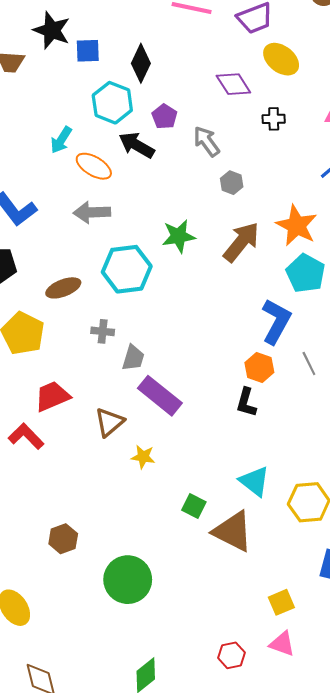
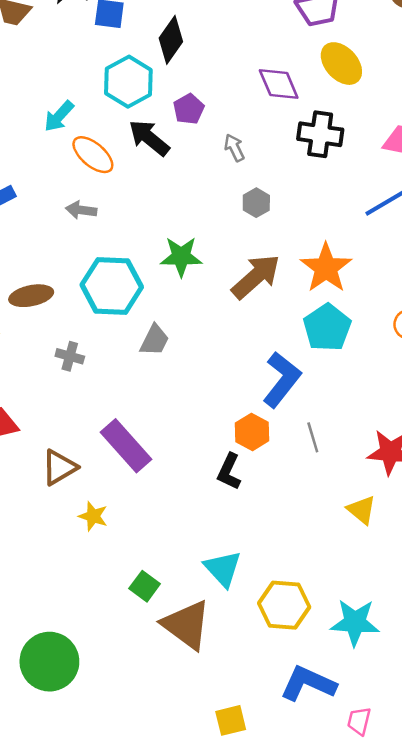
black cross: (274, 119) -> (320, 134), size x1.6
gray arrow: (207, 141) -> (234, 148), size x0.7
gray arrow: (92, 212) -> (81, 210), size x0.7
gray trapezoid: (133, 358) -> (154, 340), moved

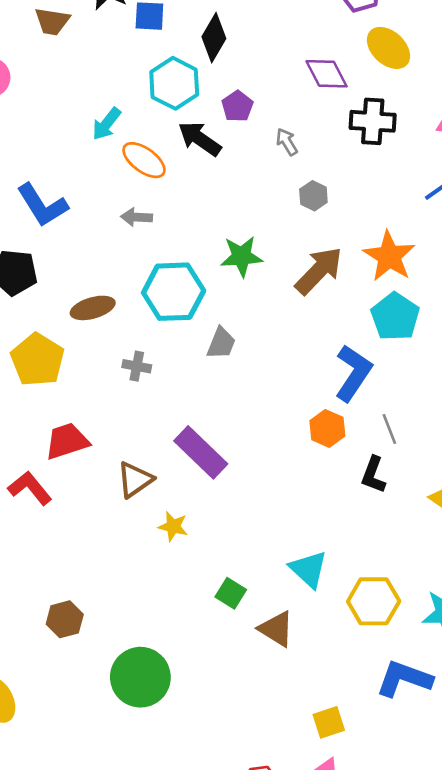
black L-shape: (229, 472) -> (373, 475), moved
brown triangle: (186, 625) -> (276, 629), size x0.7

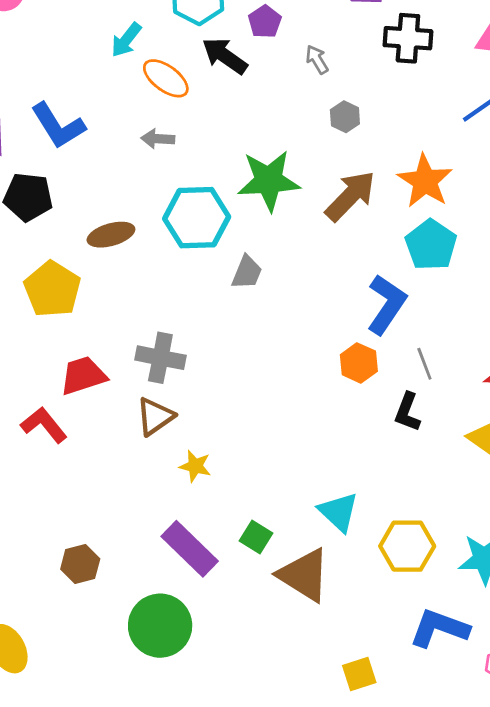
green star: (242, 256) -> (269, 181), size x1.4
gray cross: (137, 366) -> (160, 358), moved, size x1.6
purple rectangle: (201, 452) -> (190, 549), moved
brown triangle: (276, 629) -> (304, 575), size x1.4

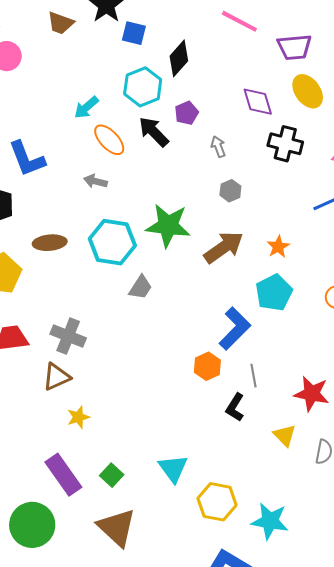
orange star: (425, 181) -> (278, 247), size x0.6
yellow star: (195, 466) -> (78, 417), turned 30
brown triangle: (304, 575) -> (117, 527), moved

